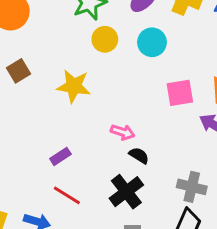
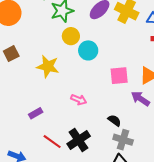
cyan circle: (152, 42) -> (88, 50), moved
black semicircle: (139, 155) -> (114, 120), moved
red line: (67, 195) -> (52, 142), moved

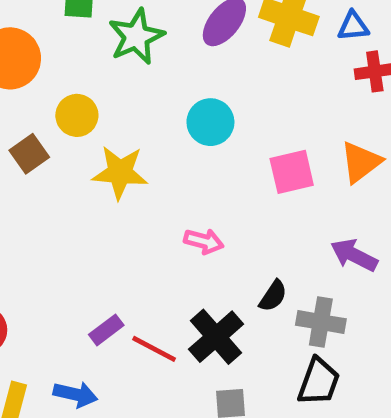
yellow circle: (71, 36) -> (77, 115), moved
purple arrow: (140, 99) -> (354, 255), moved
purple rectangle: (36, 113) -> (106, 330), moved
black semicircle: (114, 120) -> (273, 296), moved, turned 96

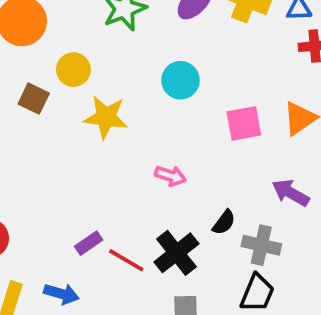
brown square: (29, 154) -> (34, 99), turned -32

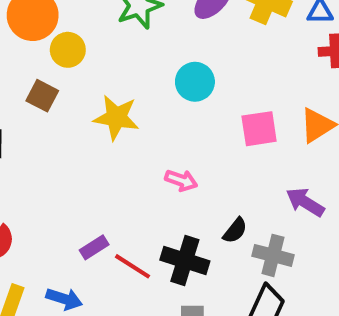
yellow circle: (73, 70) -> (68, 50), moved
black cross: (176, 253) -> (185, 260), turned -36

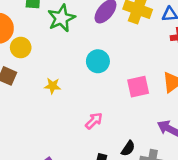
yellow star: (116, 117) -> (52, 86), size x0.6
pink arrow: (181, 180) -> (94, 121), turned -60

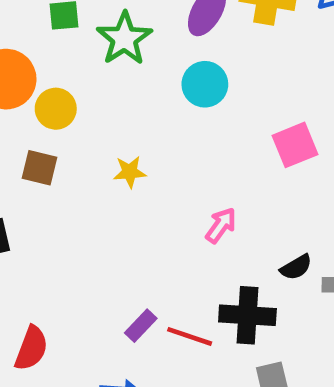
cyan circle: (98, 61) -> (205, 84), moved
black semicircle: (128, 148) -> (296, 267), turned 35

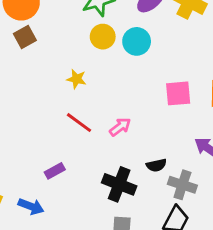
yellow circle: (56, 109) -> (103, 37), moved
brown square: (40, 168) -> (25, 37), moved, turned 30
red line: (190, 336) -> (79, 123), moved

